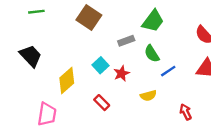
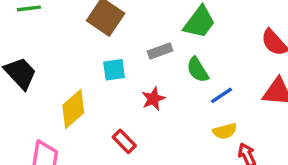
cyan square: (101, 65) -> (114, 70), moved, turned 35
yellow semicircle: (148, 96) -> (225, 131), moved

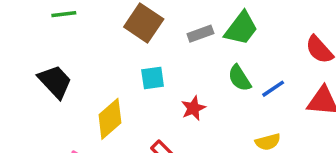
gray rectangle: (160, 51) -> (200, 34), moved
blue line: (221, 95) -> (273, 89), moved

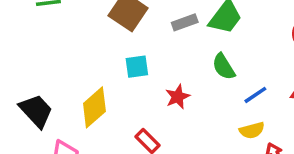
black trapezoid: (55, 82) -> (36, 111), moved
blue line: (273, 89) -> (255, 95), moved

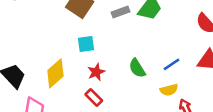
green semicircle: (224, 67) -> (137, 68), moved
red star: (178, 97) -> (96, 72), moved

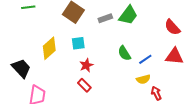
green semicircle: (137, 68) -> (124, 53), moved
yellow diamond: (55, 73) -> (49, 48), moved

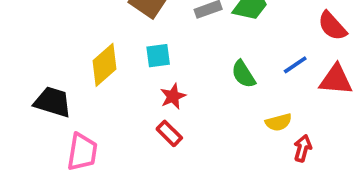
blue line: (145, 59) -> (295, 65), moved
black trapezoid: (21, 68) -> (53, 102), turned -30
red arrow: (156, 93) -> (303, 148), turned 40

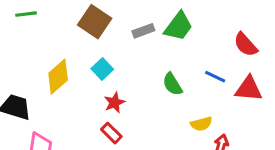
cyan square: (158, 56) -> (102, 69), turned -35
blue line: (295, 65) -> (215, 77), turned 60

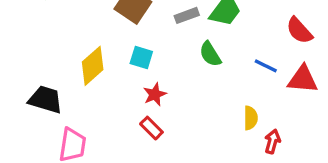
cyan square: (102, 69) -> (141, 57), turned -30
green semicircle: (172, 84) -> (210, 54), moved
yellow semicircle: (201, 124) -> (251, 118), turned -75

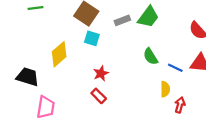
green semicircle: (210, 54) -> (151, 56), moved
cyan square: (141, 57) -> (92, 38), moved
blue line: (266, 66) -> (175, 68), moved

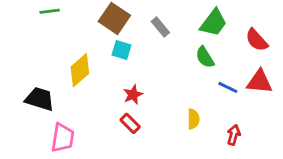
green trapezoid: (148, 17) -> (213, 23), moved
gray rectangle: (122, 20) -> (160, 27), turned 70
green semicircle: (151, 56) -> (205, 57), moved
yellow semicircle: (165, 89) -> (193, 119), moved

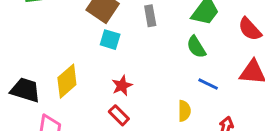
gray rectangle: (160, 27) -> (150, 16), turned 30
yellow diamond: (80, 70) -> (67, 81), moved
blue line: (228, 87) -> (208, 84), moved

